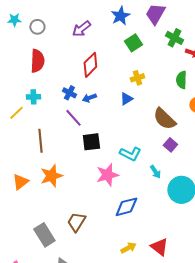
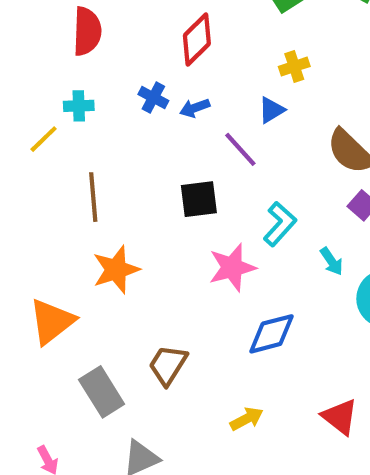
purple line: (73, 118) -> (240, 149), moved
cyan L-shape: (130, 154) -> (280, 224), turned -75
orange triangle: (20, 182) -> (52, 321), moved, size x1.4
yellow arrow: (128, 248) -> (247, 419), moved

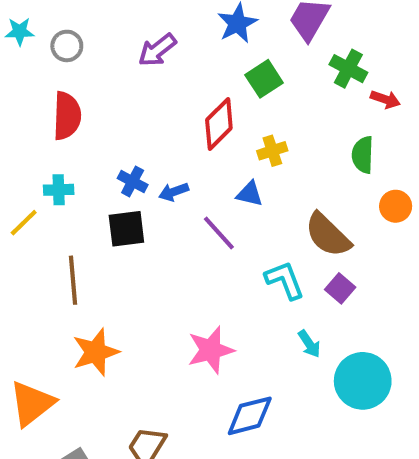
red diamond: (197, 40) -> (219, 124), moved
blue triangle: (271, 110) -> (250, 194), turned 44
black square: (199, 199) -> (126, 229), moved
cyan L-shape: (280, 224) -> (285, 280), moved, turned -63

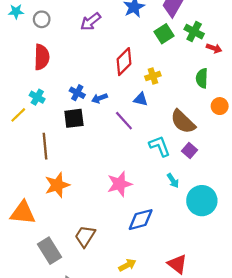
green square: (264, 79) -> (164, 34), moved
cyan cross: (59, 190) -> (37, 97), turned 32
orange triangle: (32, 403) -> (23, 213), turned 44

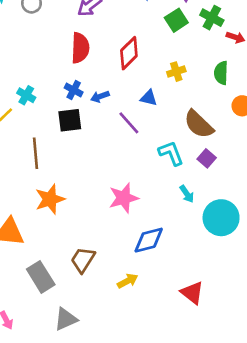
red semicircle: (42, 57) -> (80, 48), moved
yellow cross: (153, 76) -> (176, 72), moved
yellow arrow: (127, 265) -> (128, 281), moved

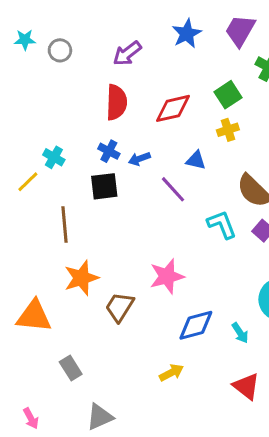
green square: (176, 20) -> (228, 95), moved
red diamond: (129, 53) -> (173, 108), turned 32
cyan arrow: (187, 194) -> (240, 333), moved
brown trapezoid: (83, 260) -> (120, 307), moved
gray rectangle: (41, 277) -> (71, 368), size x0.7

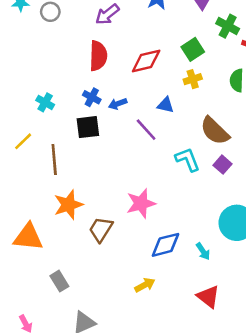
yellow line: (28, 182) -> (23, 141), moved

